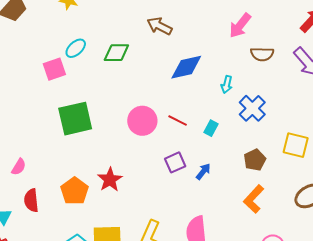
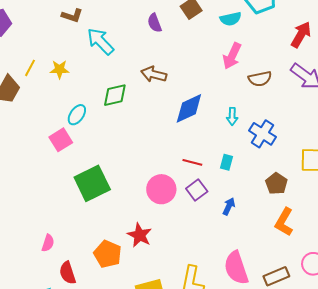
green diamond: (116, 53) -> (115, 95), moved
pink circle: (142, 121) -> (161, 189), moved
purple square: (175, 162) -> (197, 190), moved

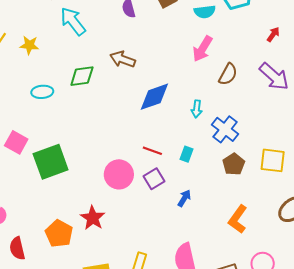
red arrow: (301, 35) -> (273, 34), size x0.6
brown semicircle: (260, 79) -> (228, 74), turned -55
cyan ellipse: (77, 115) -> (42, 92), turned 45
pink square: (61, 140) -> (16, 142), moved, turned -35
brown pentagon: (276, 184) -> (234, 164), moved

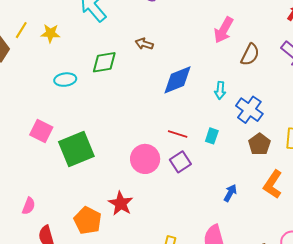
brown arrow: (123, 59) -> (144, 44), size x0.7
blue arrow: (184, 198) -> (230, 193), moved
orange L-shape: (238, 219) -> (273, 184), moved

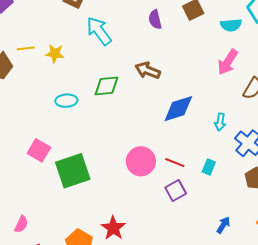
yellow line: (21, 30) -> (26, 48), turned 48
brown arrow: (144, 44) -> (148, 70), size x1.4
pink circle: (145, 159) -> (141, 161), moved

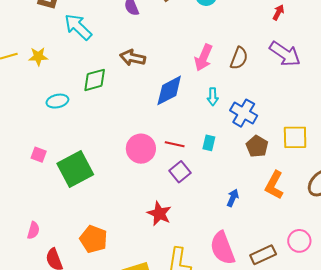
pink arrow: (228, 62) -> (203, 58), moved
pink square: (39, 150) -> (39, 155), size x0.7
red star: (113, 228) -> (159, 214), moved

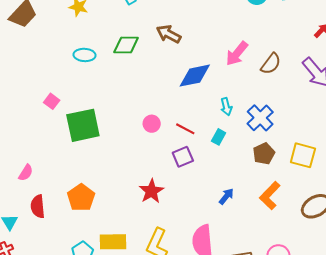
cyan arrow: (213, 97) -> (226, 107), moved, turned -30
pink circle: (141, 149) -> (152, 124), size x0.6

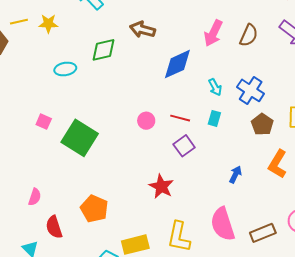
green square: (83, 125) -> (80, 138), turned -33

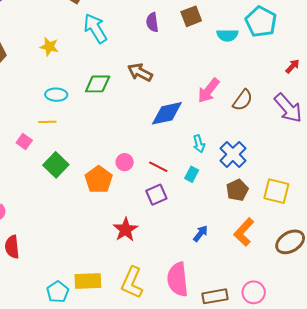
yellow line: (19, 22) -> (47, 122), moved
green square: (80, 138) -> (56, 165), size x0.7
orange pentagon: (94, 209) -> (99, 180), moved

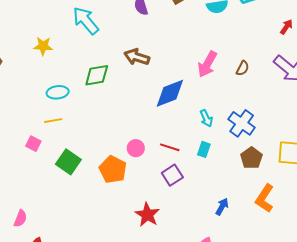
brown semicircle: (243, 100) -> (243, 68), size x0.7

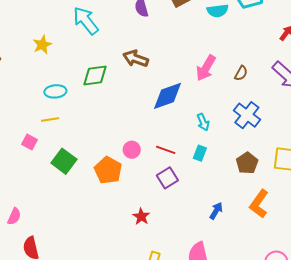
yellow star: (43, 46) -> (42, 45), turned -30
blue cross: (242, 123) -> (247, 115), moved
red star: (147, 215) -> (141, 216), size x0.7

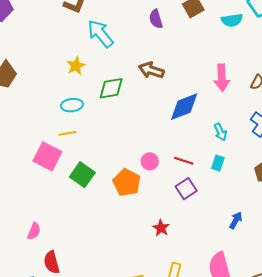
yellow star: (42, 45) -> (76, 66), moved
pink arrow: (206, 68) -> (222, 78), turned -32
pink square: (30, 142) -> (47, 156), size x1.8

